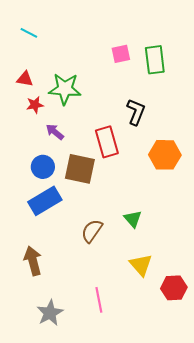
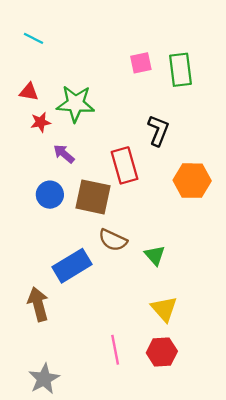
blue rectangle: (45, 201) -> (72, 266), moved
brown semicircle: (92, 231) -> (113, 240), moved, turned -100
red hexagon: (174, 288) -> (162, 352), moved
gray star: (50, 313) -> (44, 379), moved

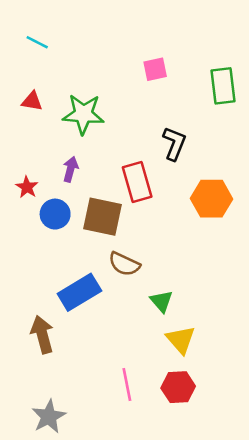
green rectangle: (180, 70) -> (223, 86), moved
red star: (41, 122) -> (27, 187), moved, turned -30
purple arrow: (64, 154) -> (70, 169), turned 65
green triangle: (155, 255) -> (161, 301), moved

